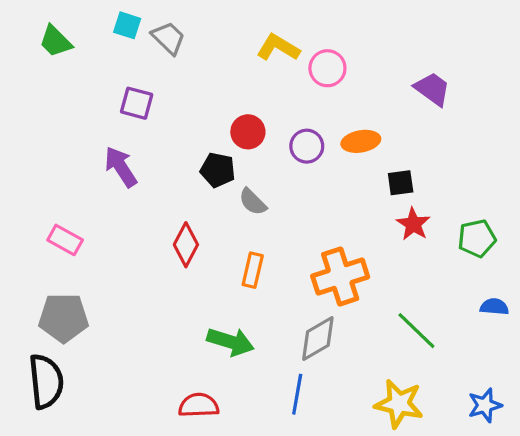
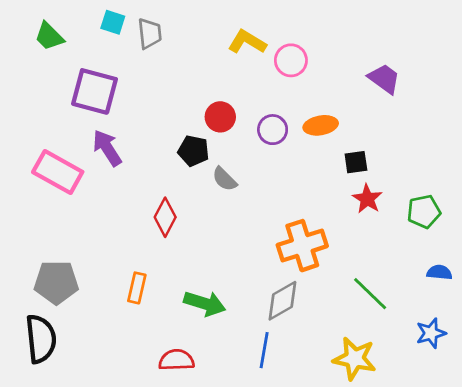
gray trapezoid: (168, 38) -> (150, 33), turned 40
purple square: (137, 103) -> (94, 91), moved, size x1.6
pink rectangle: (65, 240) -> (58, 172), moved, size x1.6
orange rectangle: (253, 270) -> (137, 288), moved
blue star: (485, 405) -> (431, 333), moved

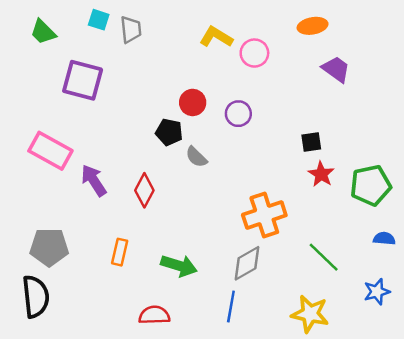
orange ellipse: (321, 125) -> (313, 26), moved
purple arrow: (107, 148) -> (94, 180), moved
green pentagon: (424, 212) -> (371, 185), size x1.4

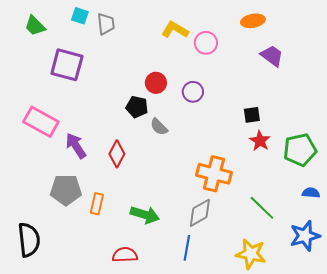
orange cross: (264, 215) -> (214, 174), turned 32
gray pentagon: (49, 247) -> (66, 190), moved
blue star: (377, 292) -> (305, 236), size x1.4

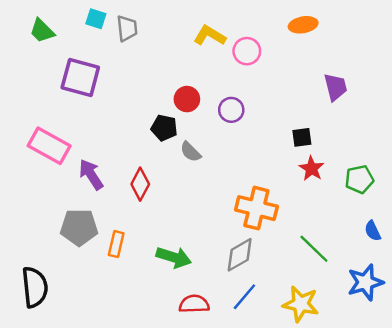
purple trapezoid: (272, 56) -> (335, 87), moved, turned 40
green pentagon: (300, 150) -> (359, 179), size x0.7
blue semicircle: (311, 193) -> (373, 231), turned -120
blue line: (187, 248) -> (244, 297), moved, turned 30
red semicircle: (125, 255) -> (194, 304), moved

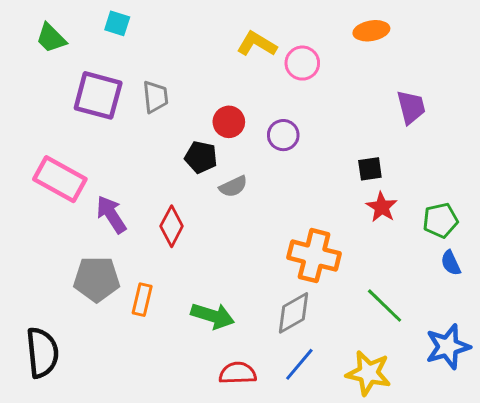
gray trapezoid: (127, 28) -> (155, 97), moved
gray semicircle: (191, 152) -> (233, 187), turned -70
blue semicircle: (373, 231) -> (451, 263), moved

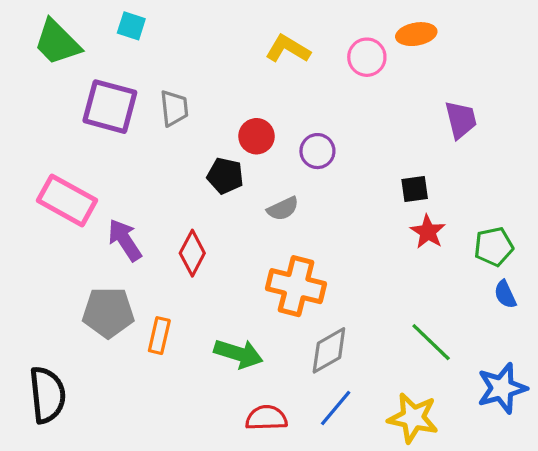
green trapezoid: (51, 38) -> (57, 42), size x1.4
pink circle: (302, 63) -> (367, 57), moved
gray semicircle: (233, 187) -> (283, 209), moved
orange cross: (314, 256) -> (296, 286), moved

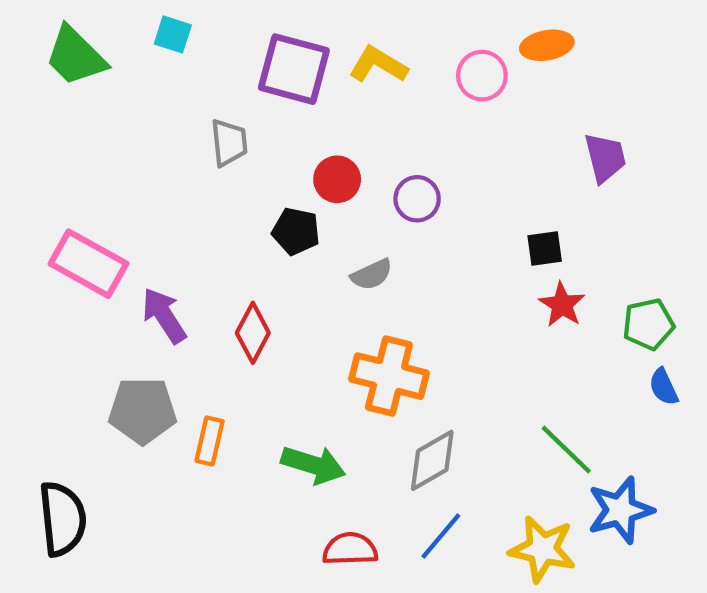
purple square: (110, 107) -> (294, 69), moved
blue star: (502, 388) -> (620, 510), moved

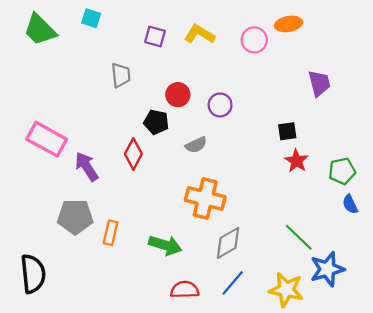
purple square: (294, 69) -> (155, 36), size x0.6
red diamond: (253, 333) -> (133, 154), moved

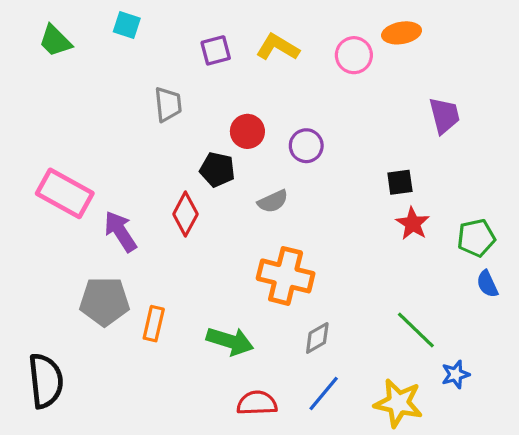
green trapezoid: (40, 30) -> (55, 41), size x0.7
purple square: (155, 36) -> (216, 50), turned -30
gray diamond: (228, 243) -> (317, 338), size x0.7
blue star: (327, 269) -> (456, 374), size x0.6

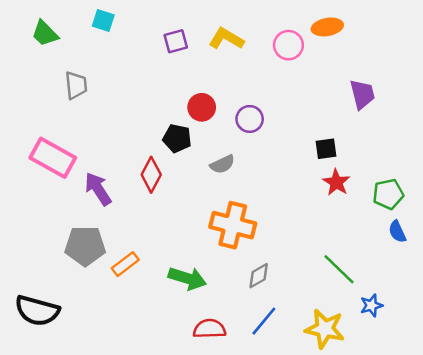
gray trapezoid: (168, 104) -> (76, 85), moved
orange rectangle: (154, 324) -> (125, 264), turned 40
black semicircle: (46, 381) -> (37, 311), turned 111

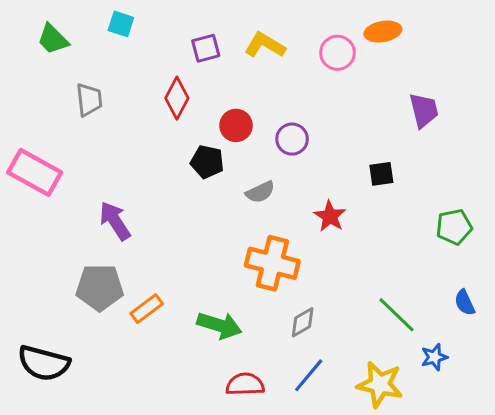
pink rectangle: (53, 158) -> (35, 172), moved
red diamond: (151, 175) -> (177, 98), moved
red star: (336, 182) -> (330, 216), moved
blue semicircle: (397, 232) -> (465, 303), moved

